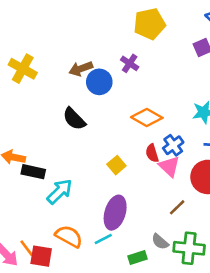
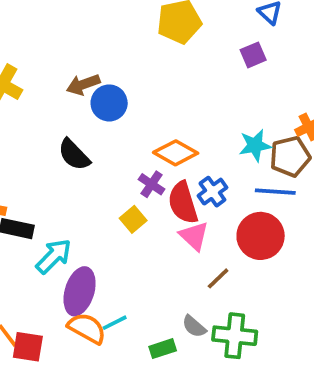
purple cross: (130, 63) -> (152, 184), moved
red semicircle: (152, 153) -> (183, 203), size x1.6
pink triangle: (169, 166) -> (194, 236), moved
purple ellipse: (115, 213) -> (80, 291), moved
orange semicircle: (69, 236) -> (87, 328), moved

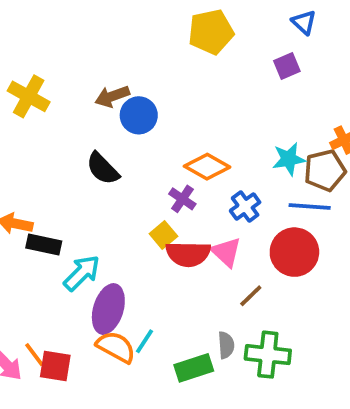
red semicircle: (183, 203) -> (188, 254), moved, turned -72
cyan line: (115, 323) -> (144, 341), turned -30
gray semicircle: (194, 326) -> (226, 345), turned -135
green rectangle: (163, 349) -> (194, 368), size x1.4

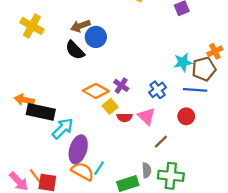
orange diamond: (207, 167) -> (96, 91), moved
black semicircle: (103, 169) -> (75, 50), moved
black rectangle: (44, 244) -> (41, 112), size x1.4
red circle: (294, 252) -> (186, 116), size x0.6
red semicircle: (188, 254) -> (124, 117), size x0.6

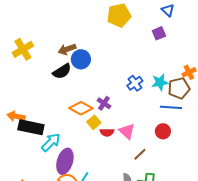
yellow cross: (32, 26) -> (23, 49), turned 30
black semicircle: (75, 50) -> (62, 71), turned -78
blue cross: (158, 90) -> (135, 83), moved

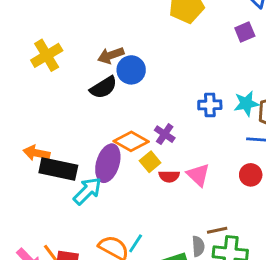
blue cross: (135, 83) -> (210, 105), turned 35
brown line: (140, 154) -> (217, 230), moved, turned 32
purple ellipse: (65, 161) -> (108, 163), moved

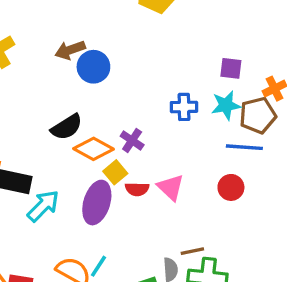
purple square: (245, 32) -> (231, 68), moved, turned 30
black semicircle: (103, 87) -> (67, 127), moved
purple ellipse: (108, 163) -> (97, 203), moved

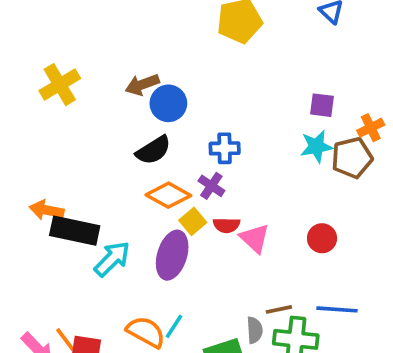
blue cross: (184, 107) -> (225, 148), moved
black semicircle: (67, 127) -> (153, 150), moved
blue line: (244, 147) -> (337, 309), moved
red semicircle: (137, 189) -> (226, 225), moved

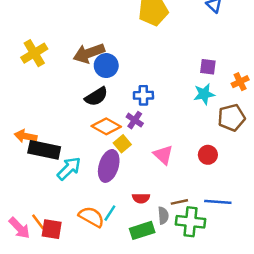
brown arrow: (142, 85) -> (89, 53), size x1.4
brown pentagon: (352, 158) -> (231, 118), moved
red semicircle: (226, 225) -> (141, 198), moved

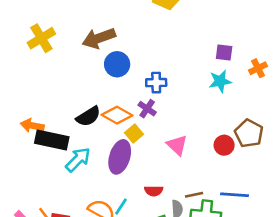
blue circle: (106, 66) -> (117, 64), moved
black semicircle: (96, 97) -> (88, 116), moved
brown pentagon: (231, 118) -> (249, 133), moved, turned -30

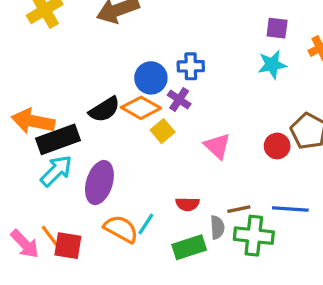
blue circle: (117, 64) -> (151, 78), moved
orange arrow: (32, 126) -> (33, 121), size x1.4
black rectangle: (52, 140) -> (58, 139), turned -32
purple ellipse: (120, 157) -> (99, 183), moved
cyan arrow: (78, 160) -> (56, 171), moved

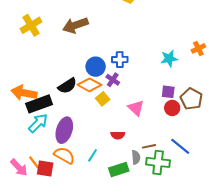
purple square: (277, 28) -> (168, 92), moved
red semicircle: (187, 204) -> (118, 135), moved
blue line: (290, 209) -> (180, 146), turned 35
orange semicircle: (121, 229) -> (64, 155), moved

